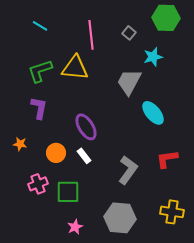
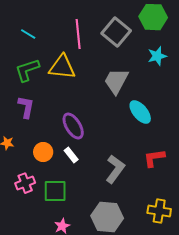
cyan line: (40, 26) -> (28, 34), moved
gray square: (129, 33) -> (116, 32), size x2.0
cyan star: (153, 57) -> (157, 56), moved

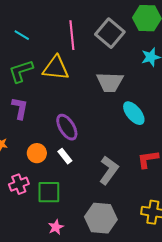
gray trapezoid: (116, 81) -> (110, 82), turned -116

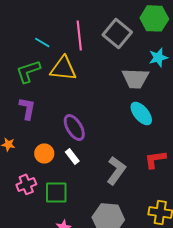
cyan line: (22, 35) -> (42, 42), moved
gray trapezoid: (110, 82) -> (135, 78), moved

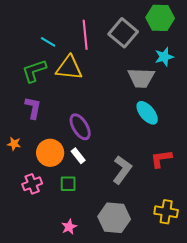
orange circle: (44, 153) -> (50, 153), size x1.4
green square: (56, 192) -> (68, 184), moved, size x0.7

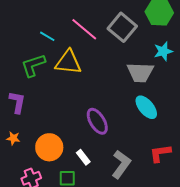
pink line: (85, 35) -> (84, 29), turned -44
purple L-shape: (33, 108) -> (17, 102), moved
purple ellipse: (80, 127) -> (97, 121), moved
white rectangle: (78, 156) -> (83, 157), moved

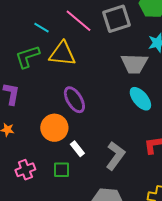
gray square: (122, 27) -> (116, 19), turned 32
purple ellipse: (97, 121) -> (74, 100), moved
orange circle: (49, 147) -> (54, 128), moved

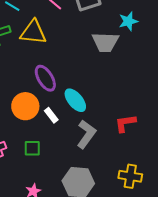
cyan ellipse: (140, 99) -> (75, 100), moved
white rectangle: (77, 149) -> (51, 115), moved

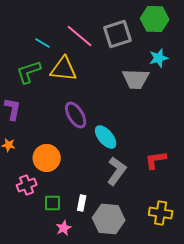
orange circle: (25, 106) -> (47, 158), moved
white rectangle: (51, 115) -> (82, 203), moved, turned 49
green square: (32, 148) -> (53, 203), moved

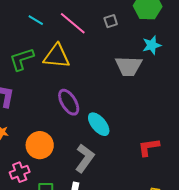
gray square: (118, 34) -> (111, 21), size x0.5
cyan line: (43, 43) -> (36, 20), moved
gray L-shape: (117, 171) -> (85, 158), moved

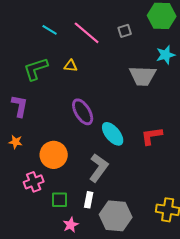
yellow triangle: (57, 56) -> (71, 66), size x0.5
red L-shape: (149, 147) -> (152, 136), moved

